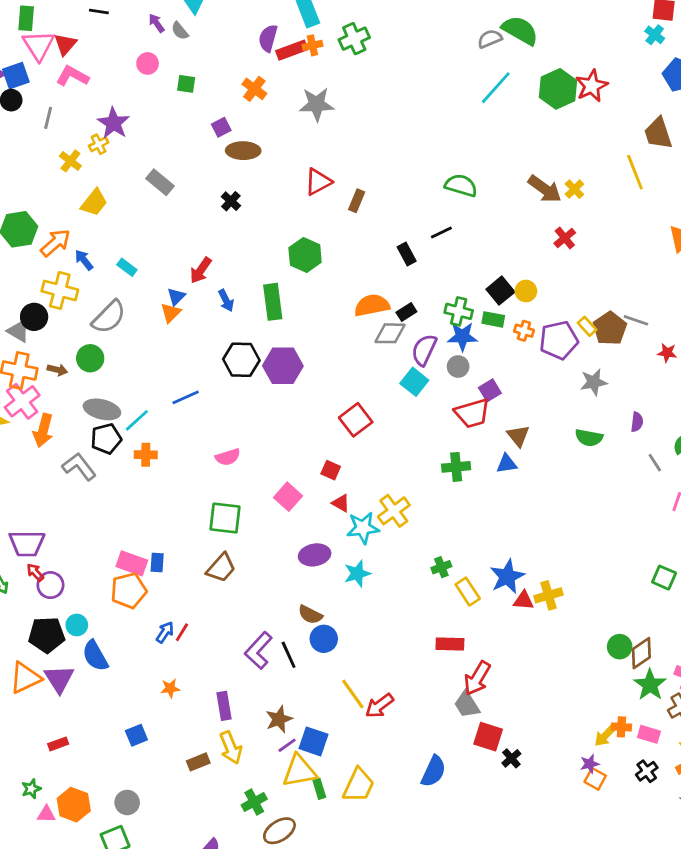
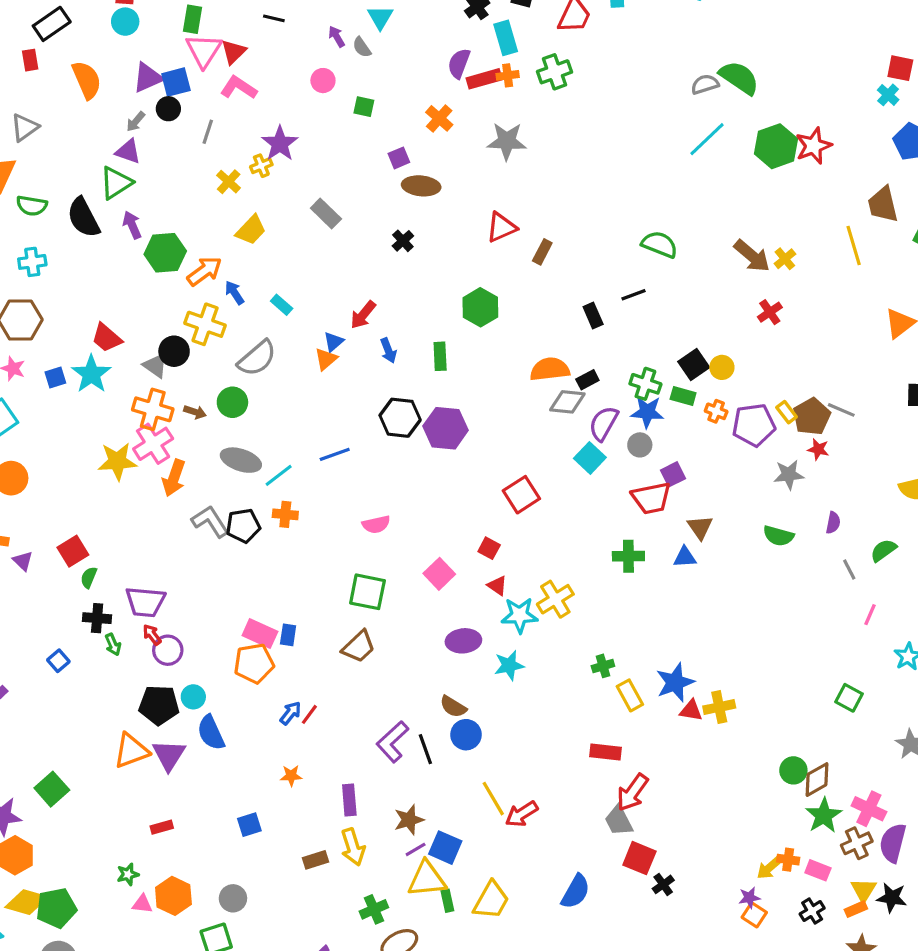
green rectangle: (273, 302) -> (440, 356), size x0.7
red star: (667, 353) -> (818, 449), moved
black pentagon: (106, 439) -> (243, 526), moved

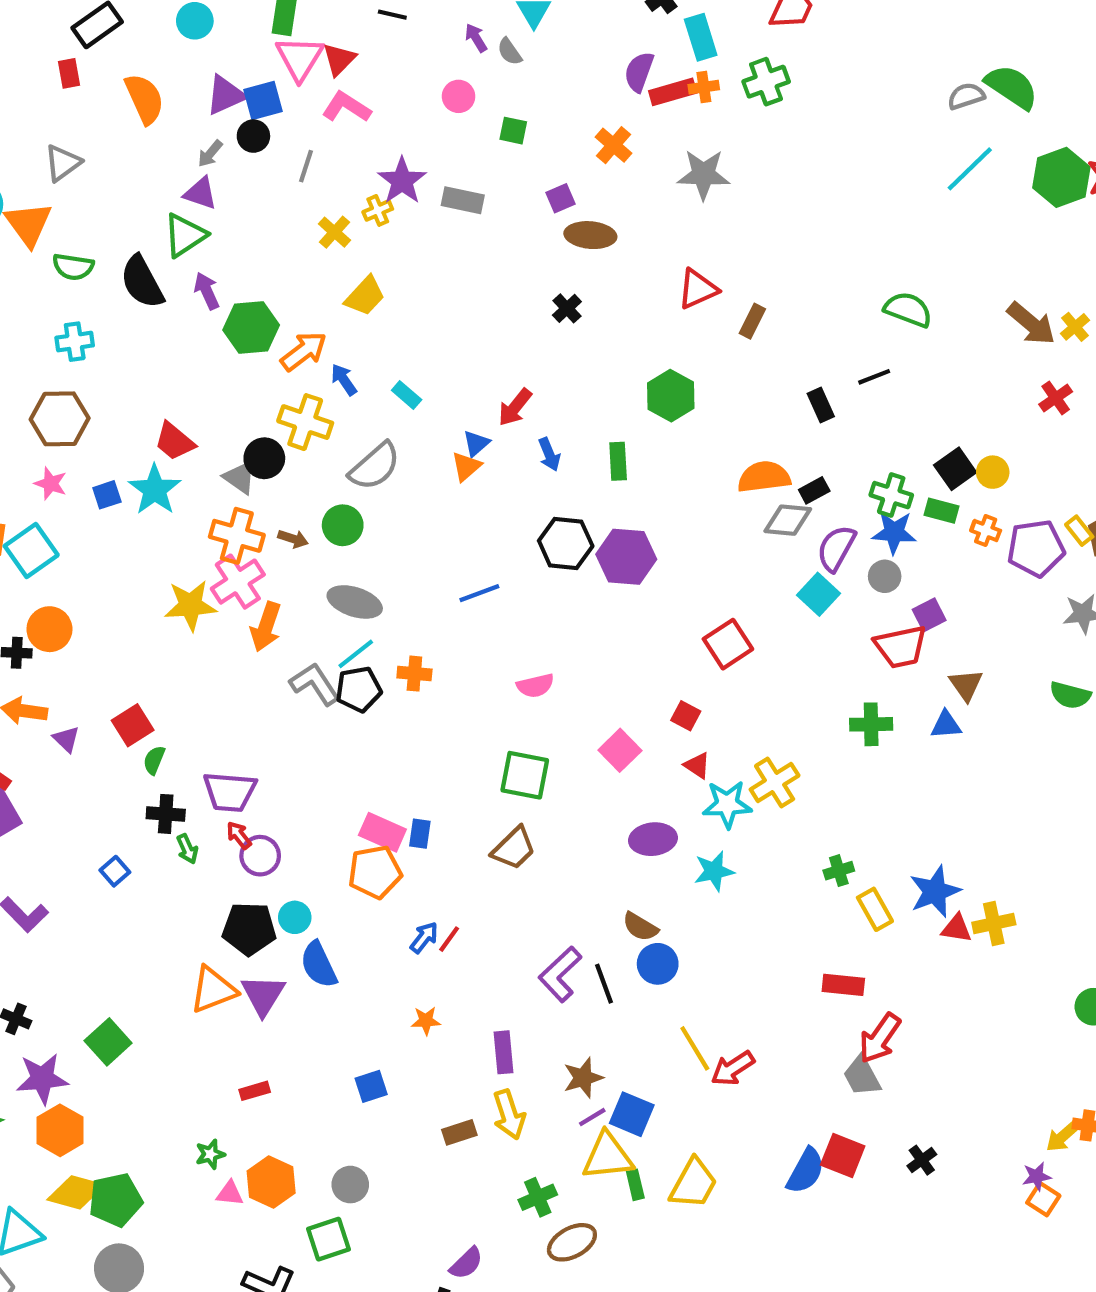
gray rectangle: (326, 213) -> (463, 200), moved, turned -32
cyan line: (279, 475) -> (356, 654), moved
red square: (639, 858) -> (843, 1156), moved

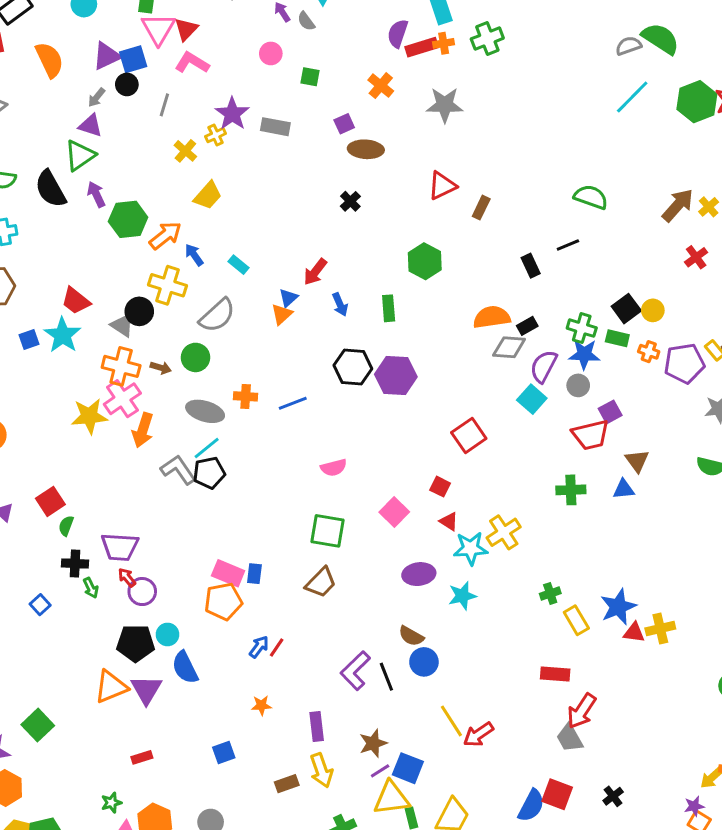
brown arrow: (1031, 324) -> (678, 205), turned -87
orange cross: (414, 674) -> (246, 396), moved

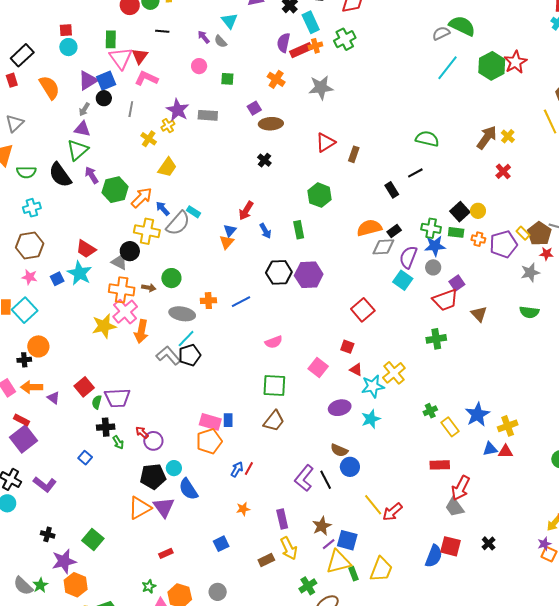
gray semicircle: (217, 315) -> (178, 223), moved
blue triangle: (624, 489) -> (490, 449), moved
purple trapezoid: (120, 547) -> (117, 398), moved
red triangle: (634, 633) -> (506, 452), moved

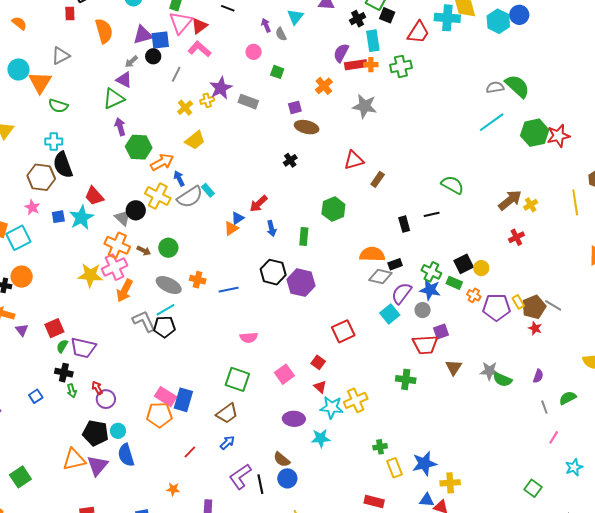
black semicircle: (60, 175) -> (63, 165), moved
gray star: (530, 273) -> (489, 371), moved
blue rectangle: (228, 420) -> (183, 400), size x1.6
blue arrow: (237, 469) -> (227, 443), moved

